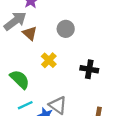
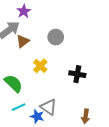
brown triangle: (30, 33) -> (23, 41), turned 40

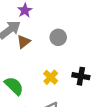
yellow cross: (40, 66) -> (51, 77), moved

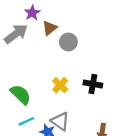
brown triangle: (24, 42) -> (50, 28), moved

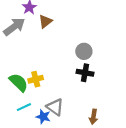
gray circle: (68, 42) -> (84, 51), moved
yellow cross: (60, 85) -> (36, 79), moved, turned 32

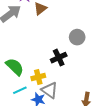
black cross: (85, 73) -> (59, 58), moved, turned -35
yellow cross: (36, 79) -> (38, 77), moved

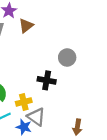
black cross: (59, 58) -> (47, 80), turned 35

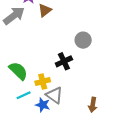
black cross: (47, 80) -> (64, 61), turned -35

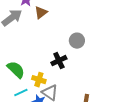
yellow cross: (43, 81) -> (39, 80), turned 32

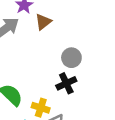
gray circle: (77, 41) -> (71, 58), moved

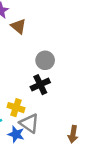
brown triangle: (43, 22) -> (18, 26), turned -42

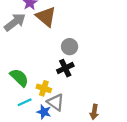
brown triangle: (18, 26) -> (46, 17), size x1.5

